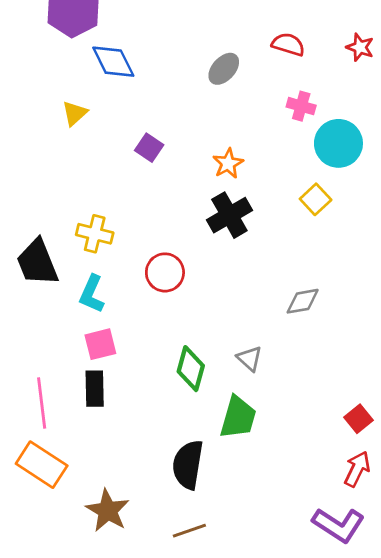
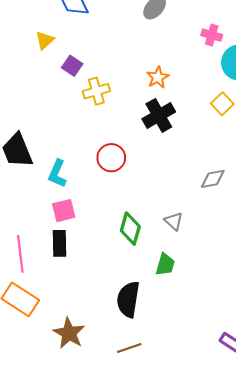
purple square: (149, 148) -> (72, 66), moved
yellow cross: (95, 234) -> (96, 91), moved, turned -30
green trapezoid: (238, 417) -> (165, 264), size x0.7

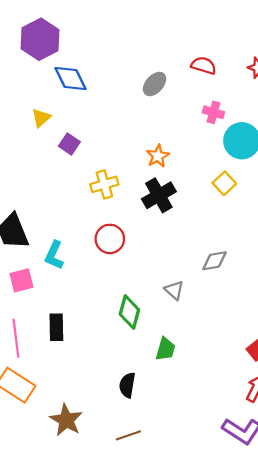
yellow cross: (96, 91) -> (104, 184), moved
pink square: (64, 211) -> (21, 280), moved
gray triangle: (174, 221) -> (174, 290), moved
black semicircle: (128, 299) -> (127, 385), size x0.7

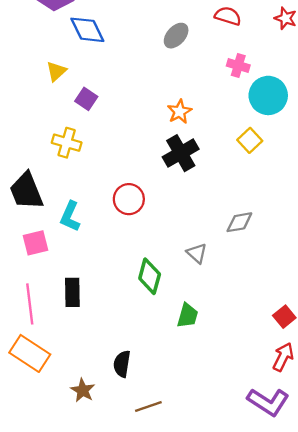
yellow cross: (104, 184) -> (67, 143), moved, turned 32
black semicircle: (127, 385) -> (122, 364), moved
brown star: (66, 420) -> (83, 390), size x0.7

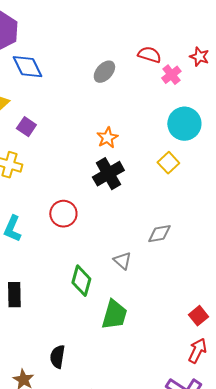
pink cross: (238, 66) -> (171, 75), moved, turned 36
green trapezoid: (188, 315) -> (114, 315), size x1.4

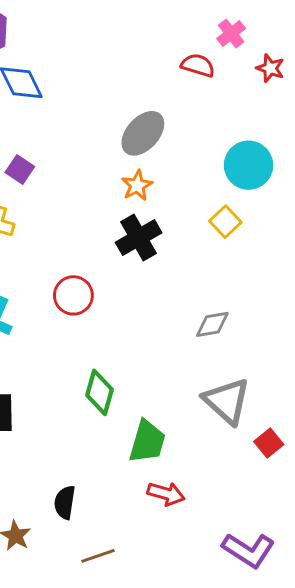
gray ellipse: (104, 72) -> (143, 133), moved, size x1.4
pink cross: (171, 75) -> (231, 33), moved
gray triangle: (122, 261) -> (227, 401), moved, size x1.8
red arrow: (197, 351) -> (166, 494), moved, turned 80

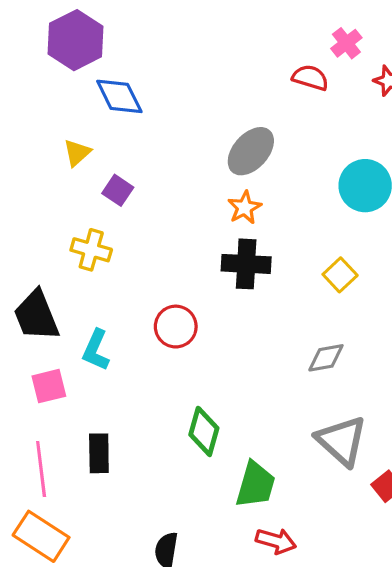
yellow square: (225, 222) -> (340, 275), moved
black cross: (139, 238) -> (246, 264), turned 33

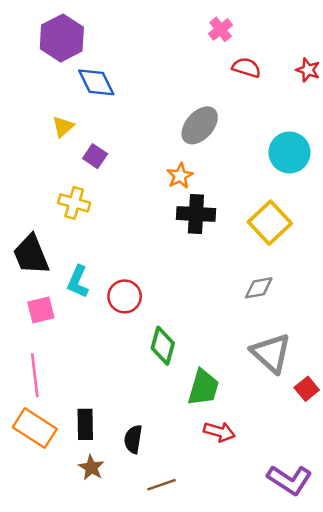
pink cross: (346, 43) -> (221, 29), moved
orange star: (245, 208) -> (180, 176), moved
yellow square: (340, 275) -> (270, 223), size x1.6
red circle: (176, 327) -> (125, 296), moved
black rectangle: (99, 453) -> (85, 424), moved

